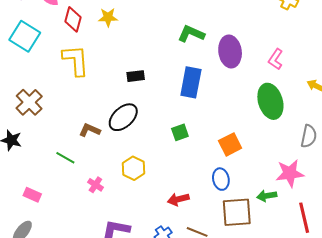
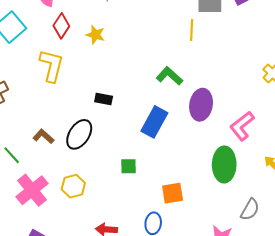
pink L-shape: (276, 59) -> (242, 126), size x1.4
black ellipse: (123, 117) -> (79, 134), turned -32
pink cross: (95, 185) -> (32, 190), size x2.0

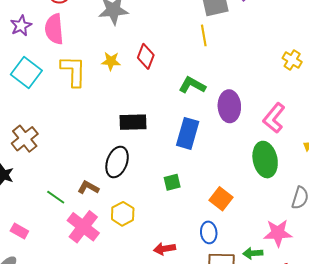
red diamond: (61, 26) -> (146, 56), moved
yellow L-shape: (51, 66) -> (73, 71), moved
black rectangle: (104, 99) -> (133, 122), size x1.5
brown L-shape: (43, 136) -> (88, 187), moved
orange square: (173, 193) -> (221, 199), turned -30

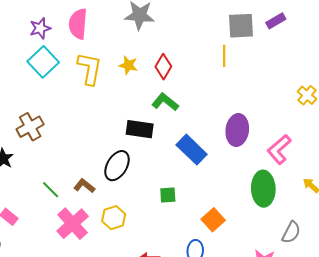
purple star: (21, 26) -> (40, 28), moved
green L-shape: (192, 85) -> (165, 102), moved
blue rectangle: (188, 133) -> (192, 150), turned -72

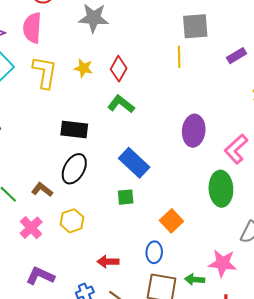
purple rectangle: (276, 21) -> (236, 56), moved
black rectangle: (140, 129) -> (74, 130), moved
blue rectangle: (192, 150) -> (134, 163), moved
pink cross: (73, 224) -> (31, 228), size x0.7

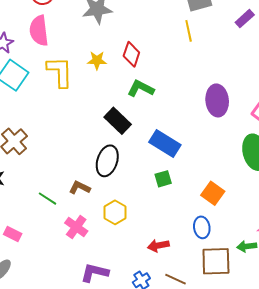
black rectangle: (74, 130) -> (118, 121), moved, turned 48

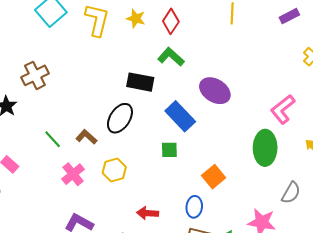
purple ellipse: (217, 100) -> (215, 91), moved, turned -68
black rectangle: (118, 121) -> (140, 82), turned -48

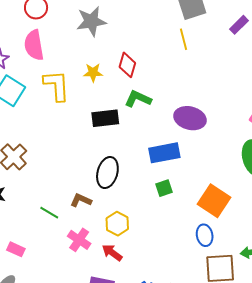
black rectangle: (140, 82) -> (105, 118), moved
blue rectangle: (180, 116) -> (164, 153), turned -40
orange square: (214, 177) -> (214, 201), size x1.4
red arrow: (148, 213) -> (112, 253), moved, turned 50

